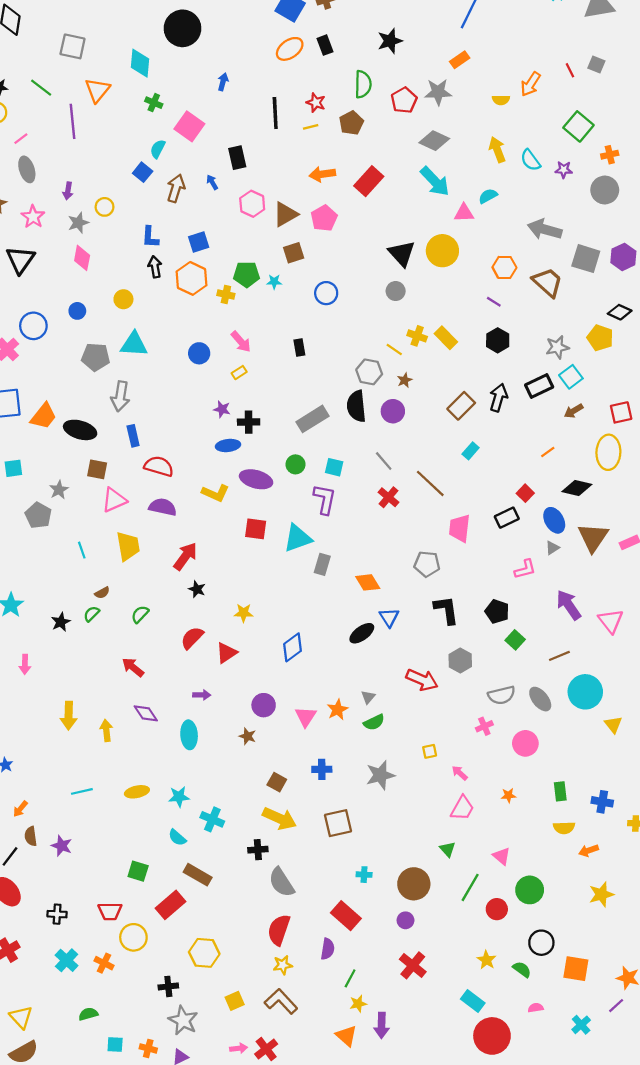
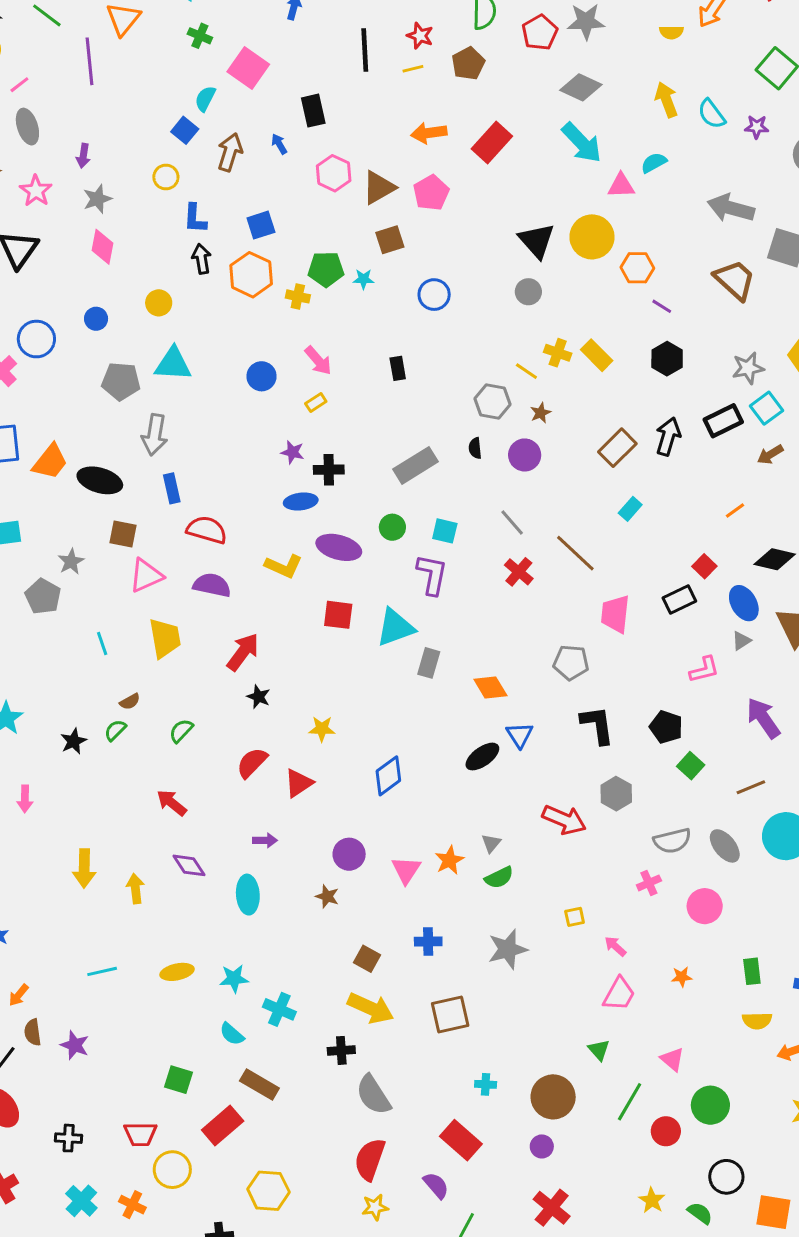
yellow circle: (105, 207) -> (166, 177), moved
orange hexagon: (504, 267) -> (637, 268), moved
black semicircle: (356, 406) -> (475, 448), size x0.5
purple semicircle: (328, 949) -> (436, 1185), turned -50

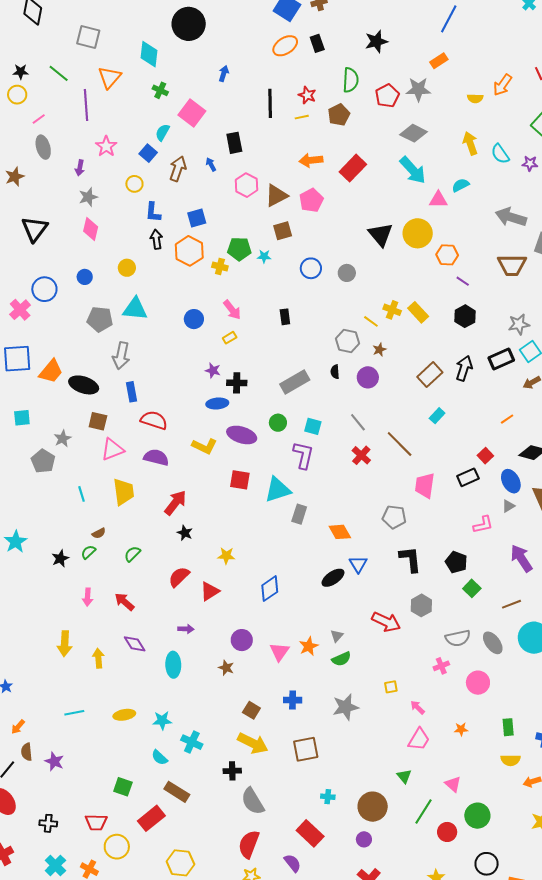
pink star: (36, 191) -> (106, 146), moved
brown trapezoid: (735, 280) -> (512, 265), turned 136
gray circle: (528, 292) -> (347, 273), moved
pink arrow: (25, 799) -> (88, 597), moved

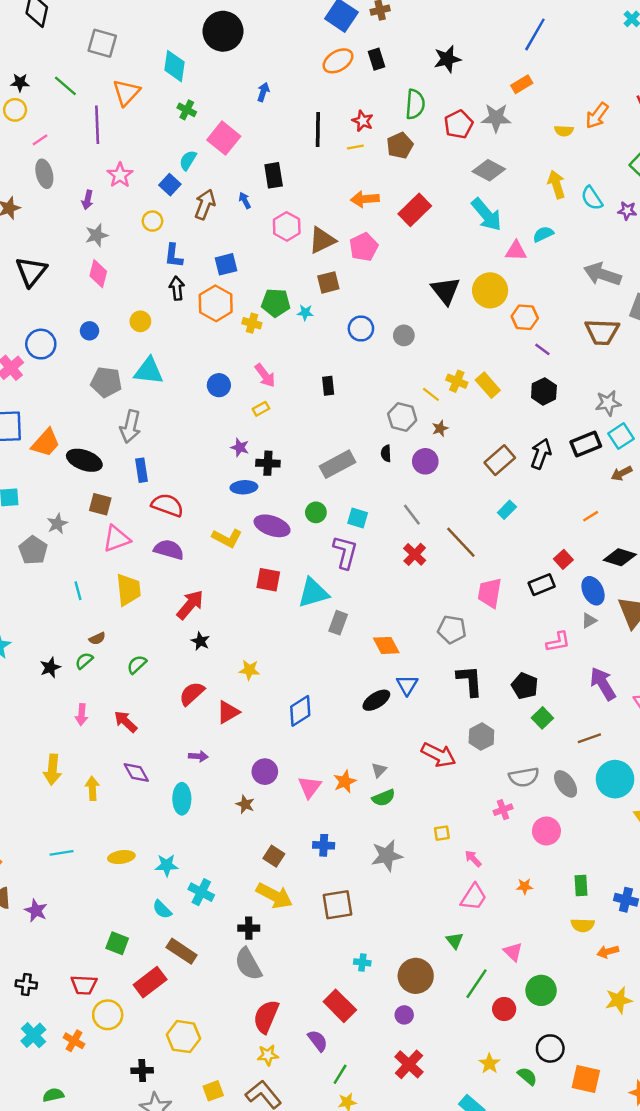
gray semicircle: (253, 801) -> (248, 964), moved

